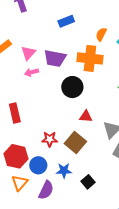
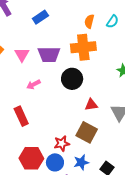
blue rectangle: (66, 21) -> (40, 17), moved
pink arrow: (32, 72) -> (33, 84), moved
red star: (50, 139) -> (62, 144), moved

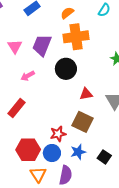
orange semicircle: (89, 21) -> (67, 13), moved, turned 40
purple trapezoid: (49, 54) -> (42, 45), turned 115
red rectangle: (21, 116) -> (16, 108), turned 66

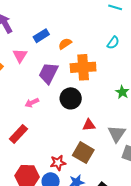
orange semicircle: (67, 13) -> (65, 44), moved
pink triangle: (15, 47) -> (20, 56), moved

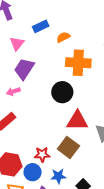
purple trapezoid: (48, 73) -> (24, 69), moved
pink arrow: (32, 103) -> (13, 91), moved
red triangle: (89, 125) -> (77, 121), size x1.6

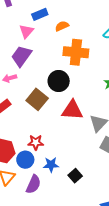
pink triangle: (17, 44) -> (26, 31), moved
brown square: (68, 147) -> (37, 99), moved

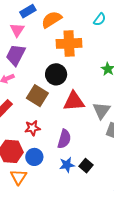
orange semicircle: (62, 26) -> (52, 20), size x1.5
red star: (36, 142) -> (32, 128), moved
blue star: (51, 165) -> (67, 165), moved
purple semicircle: (33, 184) -> (64, 139), moved

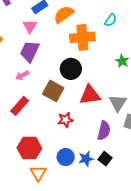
cyan semicircle: (100, 19) -> (111, 20), moved
red star: (32, 128) -> (65, 120), moved
purple semicircle: (64, 139) -> (104, 131), moved
blue circle: (34, 157) -> (66, 157), moved

